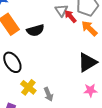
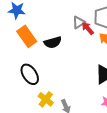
gray triangle: (61, 10) -> (79, 22), turned 32

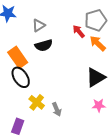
gray triangle: (79, 22) -> (39, 25), moved
orange rectangle: (27, 36) -> (18, 57), moved

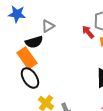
black semicircle: (44, 45) -> (34, 42), moved

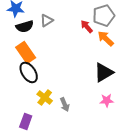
black semicircle: (34, 42) -> (25, 26), moved

